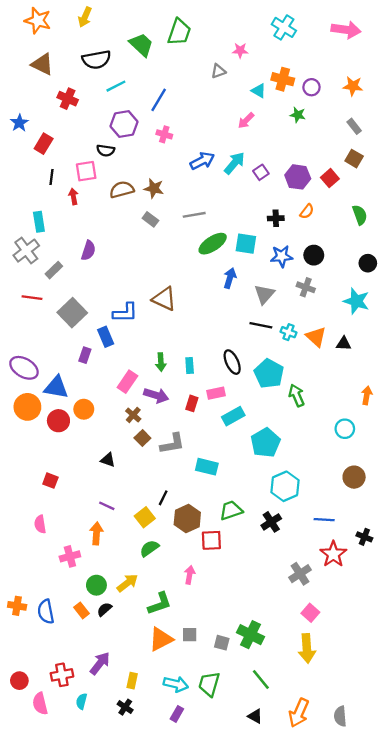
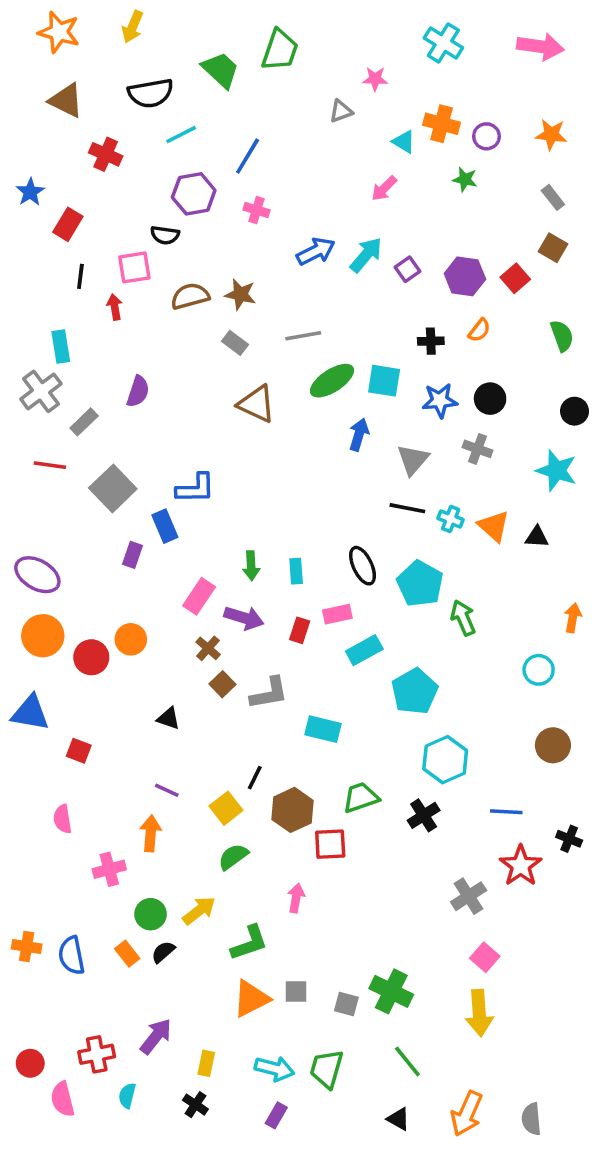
brown triangle: (164, 299) -> (257, 404), moved
blue triangle: (56, 387) -> (30, 713), moved

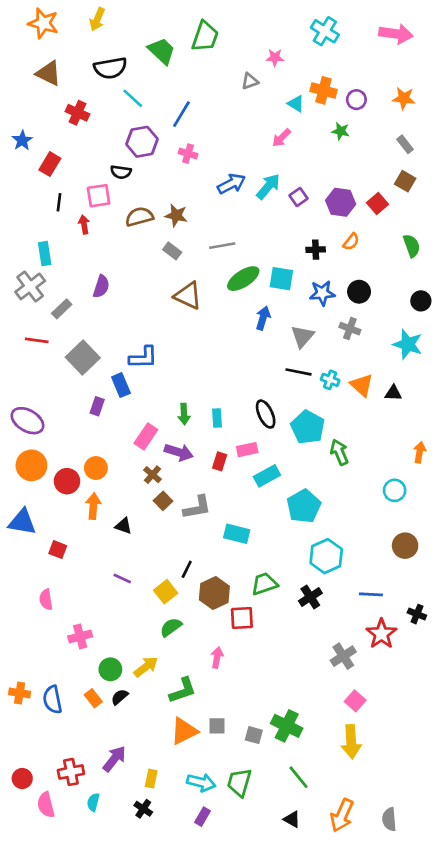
cyan line: (181, 135) -> (133, 98), turned 70
orange arrow: (151, 833) -> (93, 506), moved

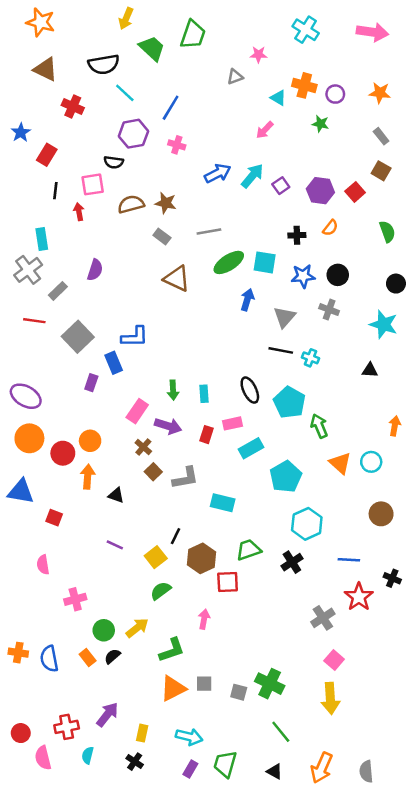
yellow arrow: (97, 19) -> (126, 19), moved
orange triangle: (362, 385) -> (340, 463), moved
green trapezoid: (239, 782) -> (225, 764), moved

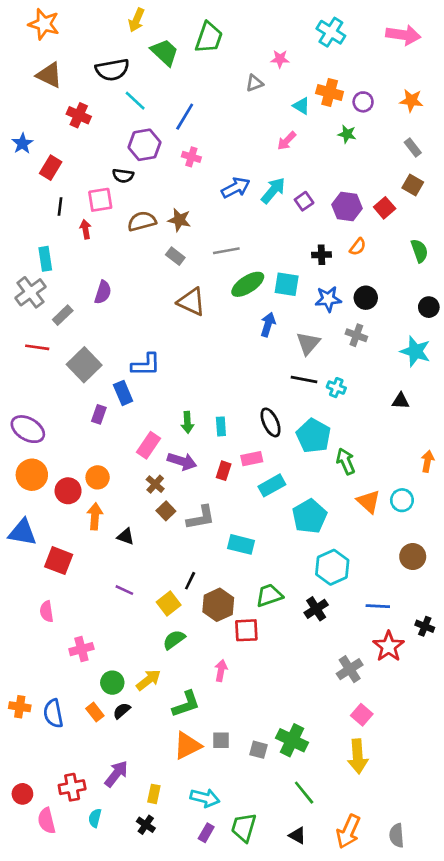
red square: (54, 518) -> (59, 561), size x1.5

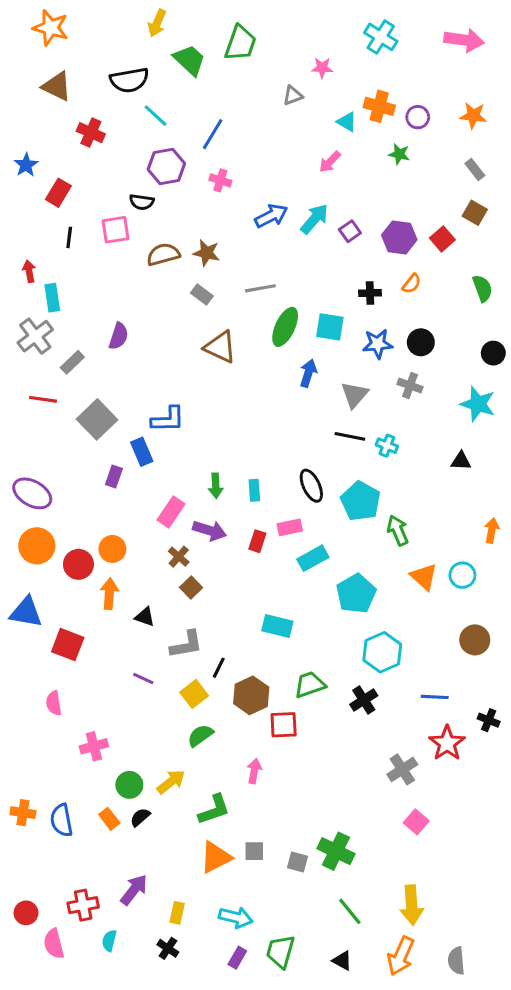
red arrow: (85, 229) -> (29, 271), moved
green ellipse: (248, 284) -> (285, 327), turned -32
gray L-shape: (201, 518) -> (186, 645), moved
yellow arrow: (358, 756) -> (412, 905), moved

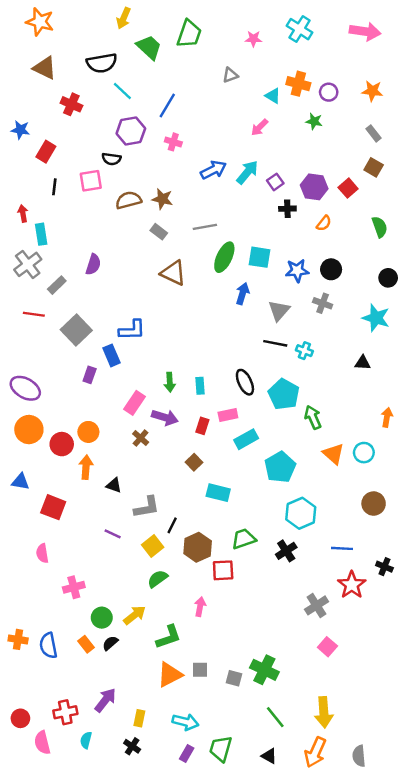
pink star: (322, 68) -> (253, 39), moved
blue star: (26, 165) -> (20, 130), turned -30
black cross: (370, 293) -> (287, 209), moved
brown square: (191, 587) -> (194, 462), moved
blue triangle: (26, 612) -> (20, 482), size x0.7

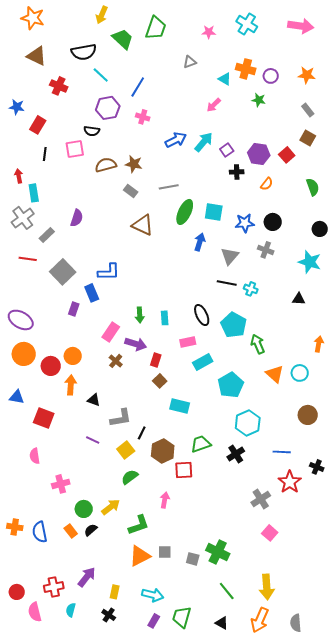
red rectangle: (202, 426) -> (156, 360), moved

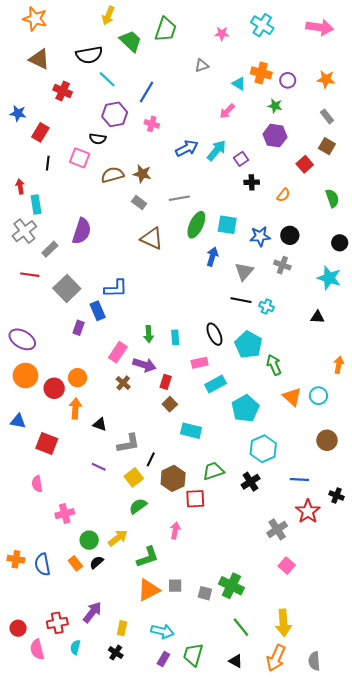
pink square: (75, 149) -> (80, 158), turned 30
purple hexagon: (259, 154) -> (275, 136), moved
purple semicircle: (77, 218) -> (82, 231), size x1.4

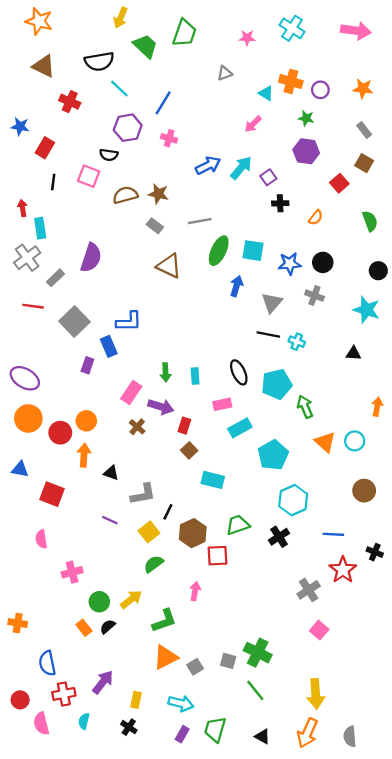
cyan pentagon: (248, 345) -> (277, 384), turned 30
blue semicircle: (42, 564) -> (47, 663), moved
gray square: (175, 586) -> (195, 667), moved, turned -32
green line: (241, 627) -> (255, 690), moved

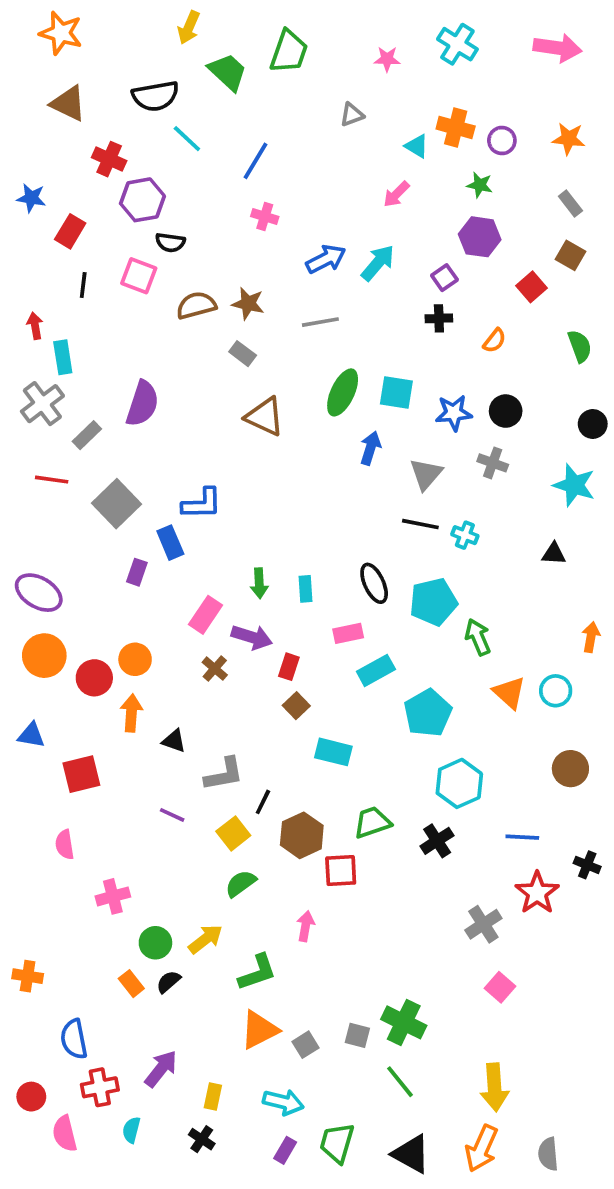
purple hexagon: (128, 128) -> (142, 200), moved
purple square: (268, 177) -> (444, 278), moved
gray line: (200, 221) -> (320, 322), moved
red square: (52, 494) -> (81, 774), turned -35
black triangle: (262, 737) -> (411, 1154), size x1.6

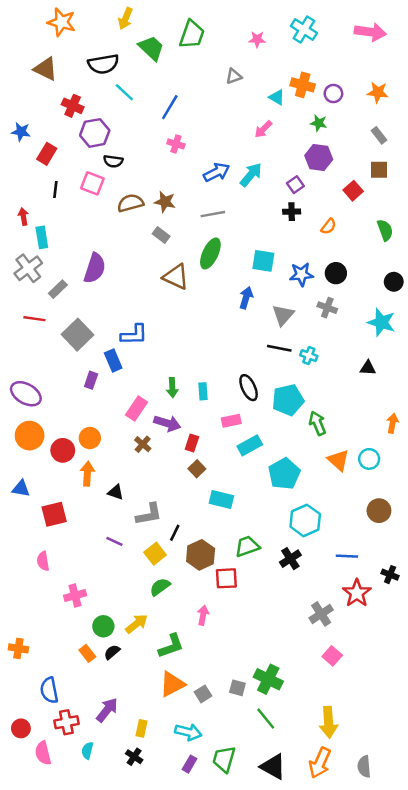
orange star: (61, 33) -> (62, 22), moved
brown square: (570, 255) -> (379, 170), turned -30
green ellipse: (343, 392) -> (210, 253), moved

